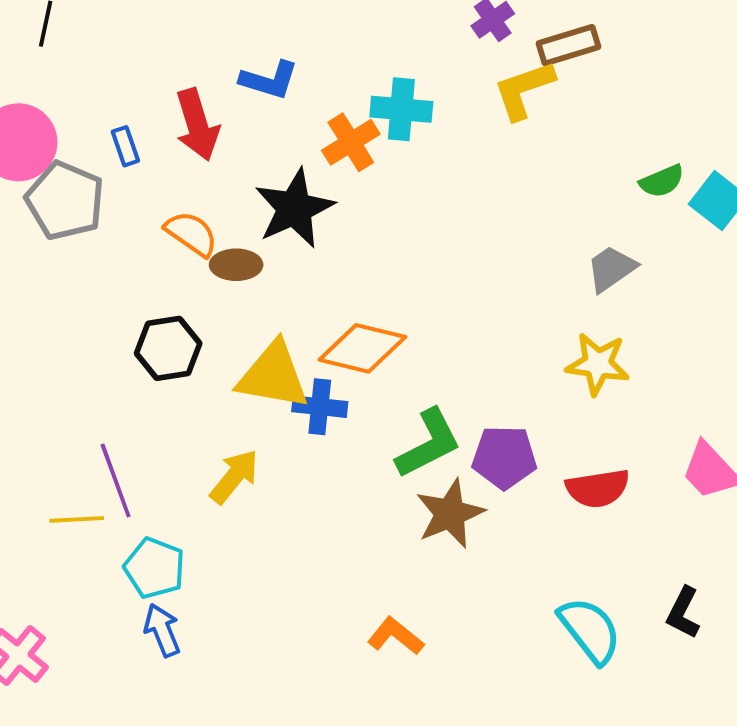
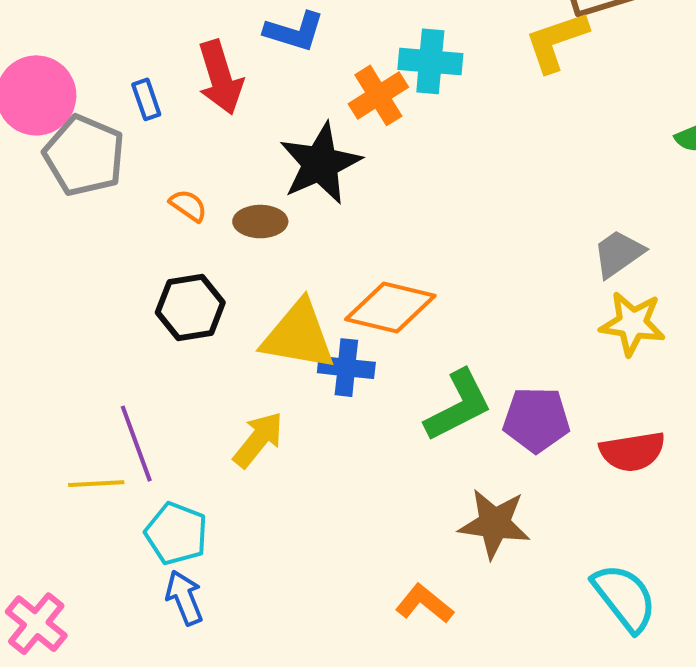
orange semicircle: (191, 234) -> (188, 206), moved, size x0.7
gray trapezoid: (611, 269) -> (618, 254), moved
brown star: (450, 514) -> (494, 524), moved, turned 30

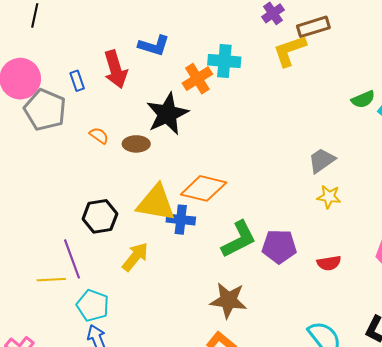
black hexagon: (190, 308) -> (100, 216), moved
yellow star: (632, 324) -> (329, 197), size x0.7
red semicircle: (632, 452) -> (329, 263), size x0.7
brown star: (494, 524) -> (228, 300), moved

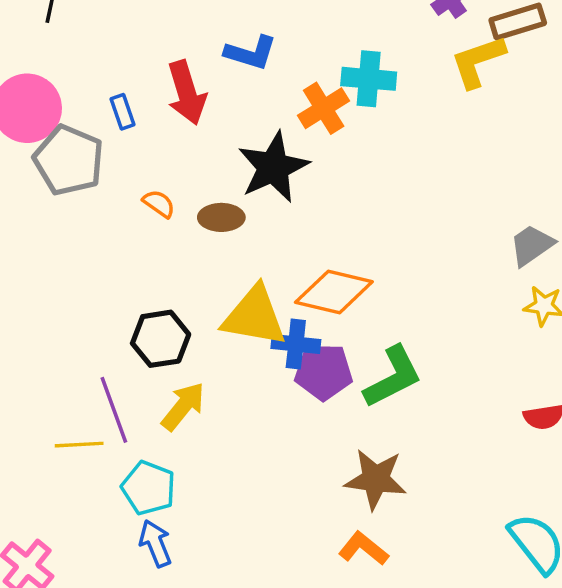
purple pentagon: (279, 246) -> (324, 372), moved
yellow arrow: (135, 257) -> (183, 406), moved

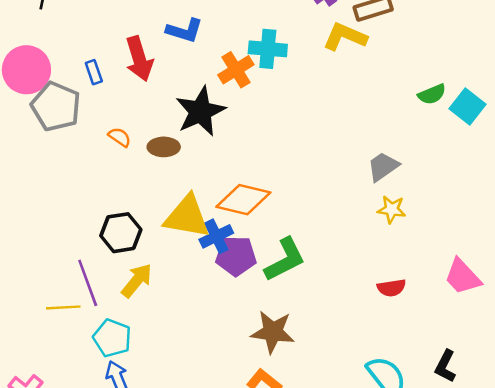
yellow L-shape: (478, 61) -> (345, 37), turned 42
blue cross: (296, 344) -> (216, 236), turned -32

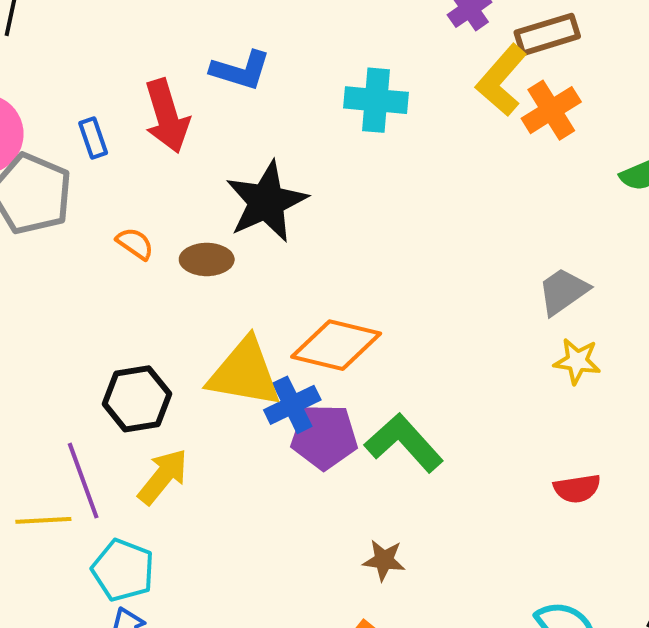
yellow L-shape: (345, 37) -> (501, 80), turned -72
orange cross: (236, 70) -> (551, 110), moved
green L-shape: (285, 260) -> (404, 443), turned -105
brown star: (273, 332) -> (384, 560), size x0.6

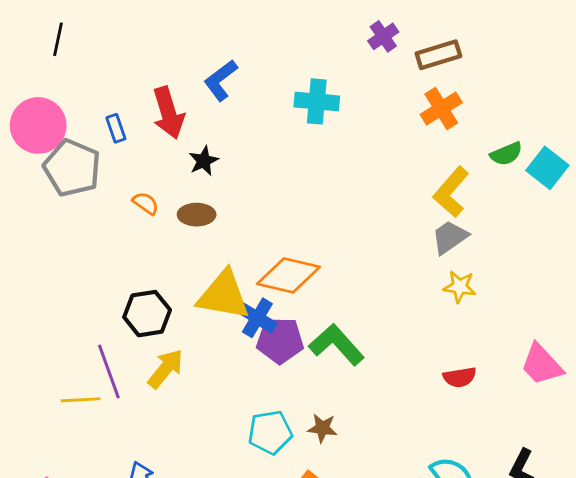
blue L-shape: (241, 70) -> (221, 80), turned 126
yellow L-shape: (501, 80) -> (451, 192), moved
black star: (266, 202) -> (204, 161), moved, size x0.5
blue cross: (292, 405) -> (257, 318), turned -33
cyan pentagon: (123, 570) -> (270, 432), moved, turned -30

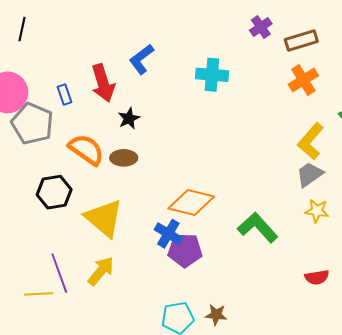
orange semicircle: (146, 203) -> (86, 150), size x1.8
yellow triangle: (223, 295) -> (104, 218), moved, turned 30
black hexagon: (147, 314) -> (54, 192), moved
green L-shape: (337, 345) -> (258, 227), moved

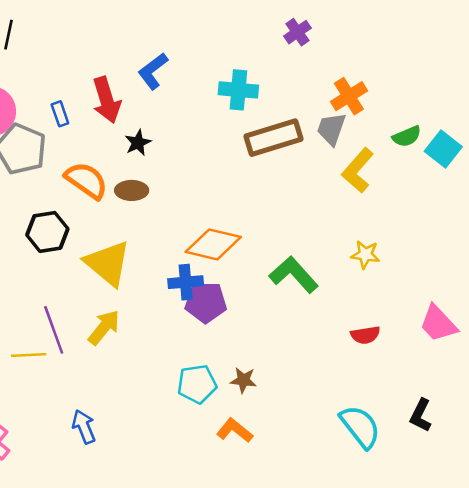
brown rectangle: (301, 41) -> (274, 138), moved, size x1.4
gray trapezoid: (310, 174) -> (331, 129), moved, turned -36
blue cross: (168, 234) -> (186, 282), turned -36

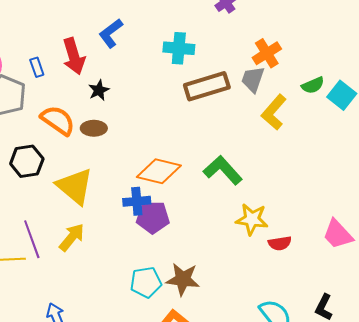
yellow star: (365, 255) -> (252, 219), moved, size x1.4
green L-shape: (294, 275) -> (223, 170), moved
brown star: (243, 380) -> (183, 279), size x1.6

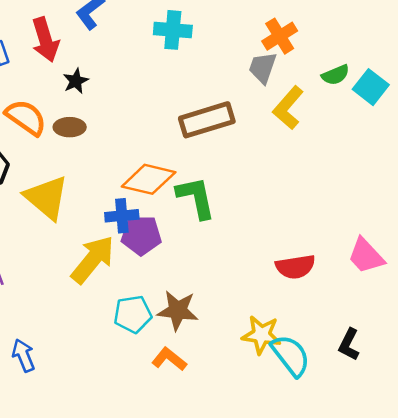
brown rectangle: (207, 86) -> (207, 120), moved
green L-shape: (223, 170) -> (196, 198), moved, turned 30
yellow star: (252, 219) -> (261, 335), moved
yellow arrow: (72, 237) -> (93, 259), moved, size x1.4
red semicircle: (280, 243) -> (295, 267), size x1.4

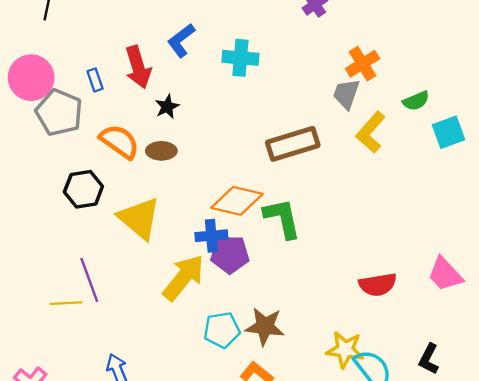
cyan cross: (173, 30) -> (240, 58), moved
cyan square: (371, 87) -> (449, 132), moved, turned 32

